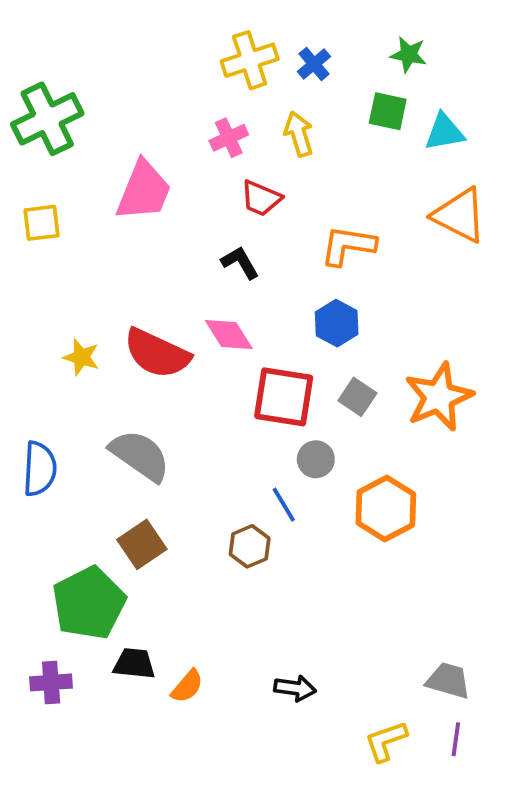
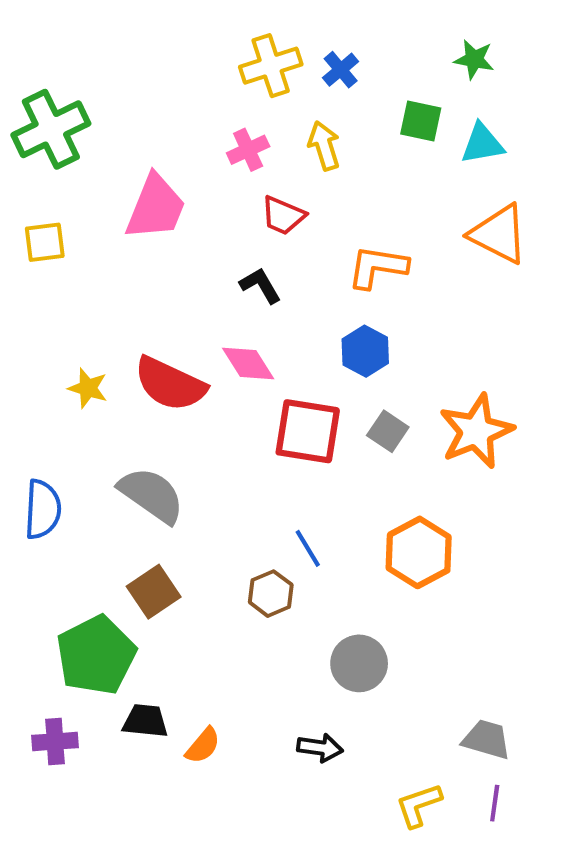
green star: (409, 55) -> (474, 59), moved
gray circle: (316, 459) -> (359, 663), moved, size x1.4

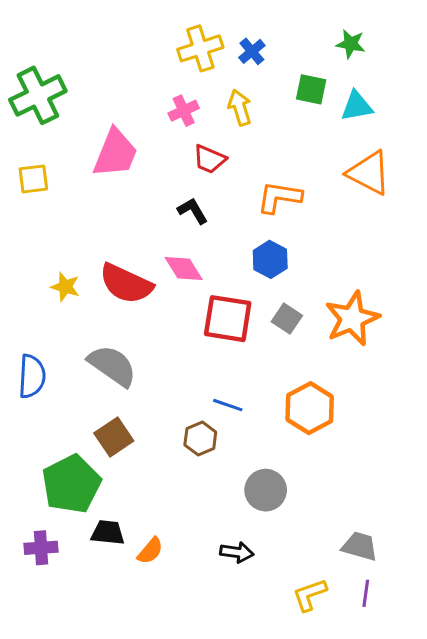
blue line: (308, 548) -> (228, 405), turned -40

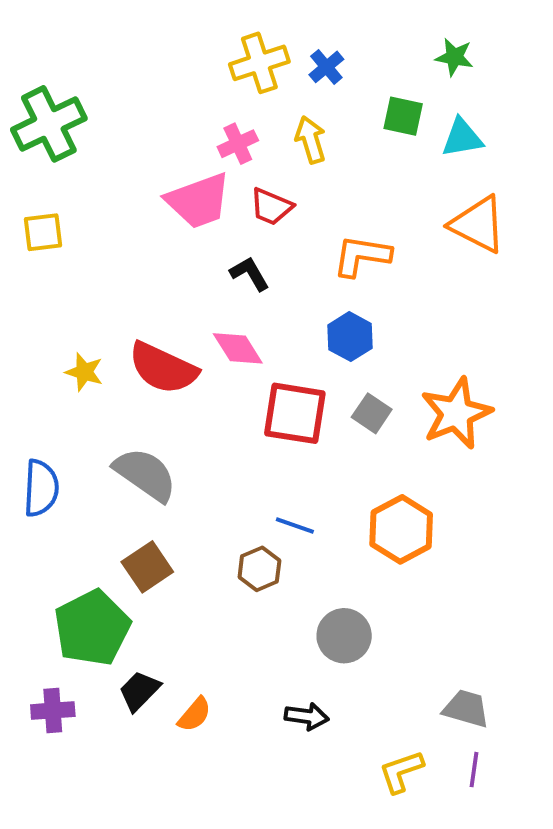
pink trapezoid: (115, 153) -> (198, 201), moved, turned 48
black trapezoid: (108, 533) -> (139, 691), turned -52

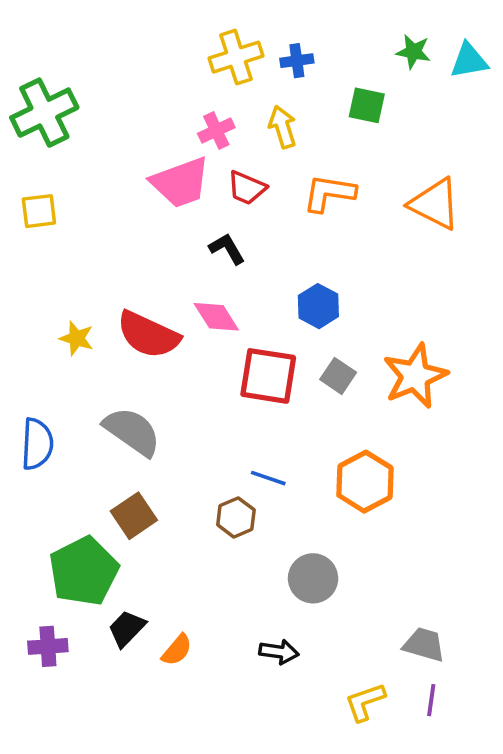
blue cross: (326, 67) -> (297, 61), turned 32
cyan triangle: (462, 138) -> (469, 61), moved
orange L-shape: (362, 256) -> (329, 193), moved

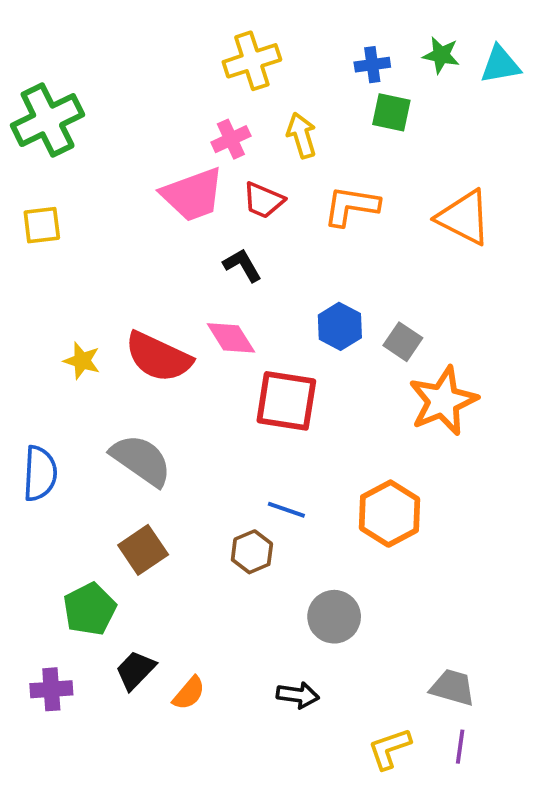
blue cross: (297, 61) -> (372, 65), moved
gray square: (338, 376) -> (403, 342), moved
green pentagon: (84, 571) -> (90, 609), size x0.7

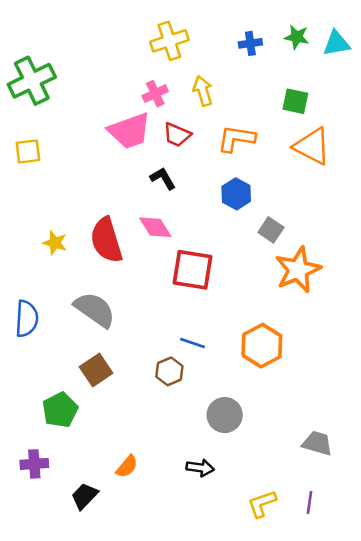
green square: (391, 112) -> (295, 101), moved
blue hexagon: (340, 326) -> (236, 194), moved
red semicircle: (158, 357) -> (106, 240), turned 48
black trapezoid: (135, 670) -> (85, 496), moved
gray trapezoid: (453, 687) -> (317, 443), moved

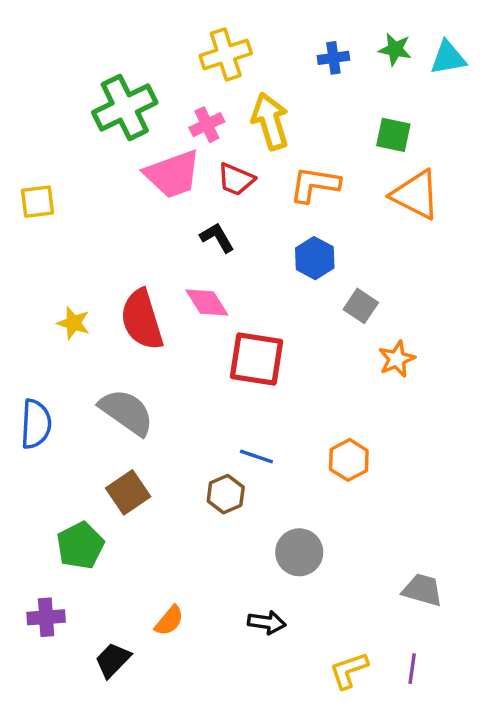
green cross: (32, 81) -> (125, 108), moved
yellow arrow: (203, 91) -> (270, 121), size x1.4
orange star: (298, 270) -> (397, 359), size x0.6
orange hexagon: (262, 346) -> (349, 460), size x0.7

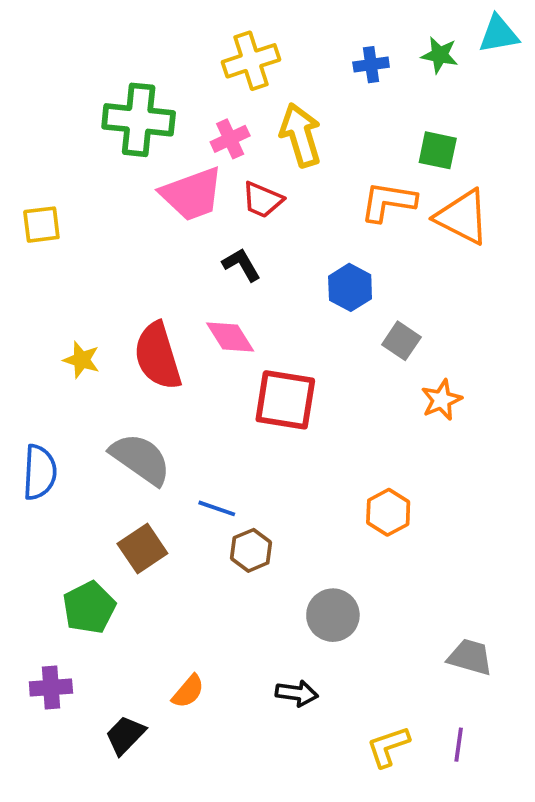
cyan triangle: (448, 58) -> (499, 34), moved
green cross: (125, 108) -> (139, 120), turned 32
orange L-shape: (315, 184) -> (388, 202), moved
blue line: (256, 456) -> (217, 508), moved

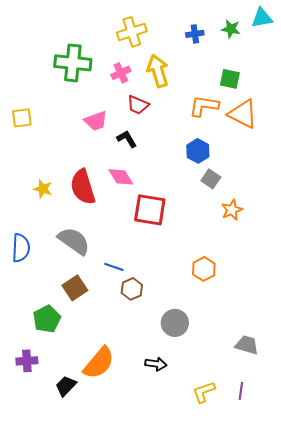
pink trapezoid: (192, 194) -> (96, 121), moved, size x0.7
blue hexagon: (350, 287) -> (198, 151), moved
orange semicircle: (188, 691) -> (99, 363), size x1.8

